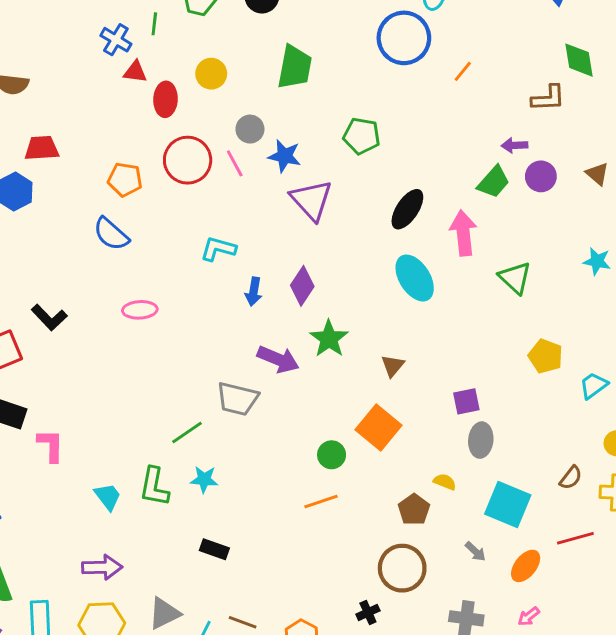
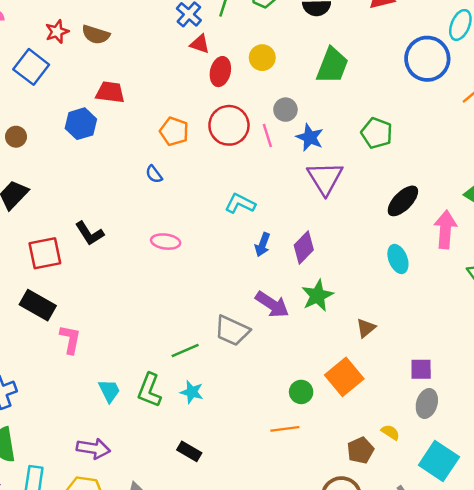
blue semicircle: (111, 234) -> (154, 174), size x0.6
cyan ellipse: (415, 278) -> (398, 259), size x0.7

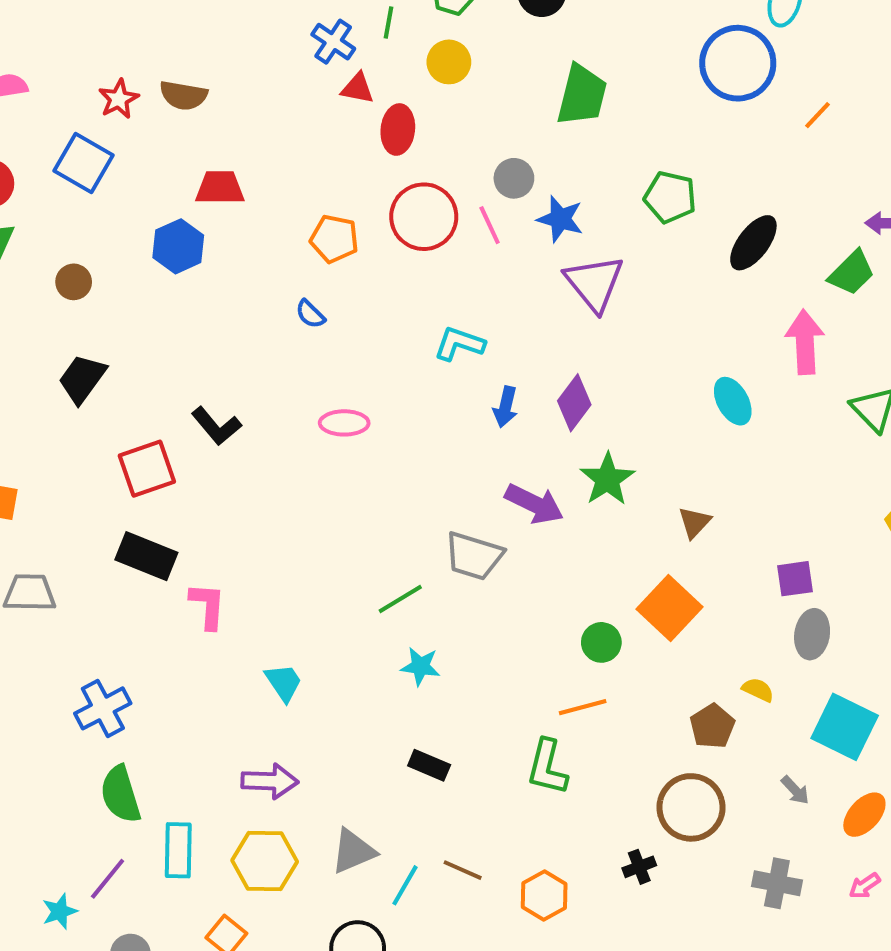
yellow circle: (262, 58) -> (449, 62), moved
black ellipse: (403, 201) -> (753, 243), moved
green L-shape: (149, 390) -> (547, 767), moved

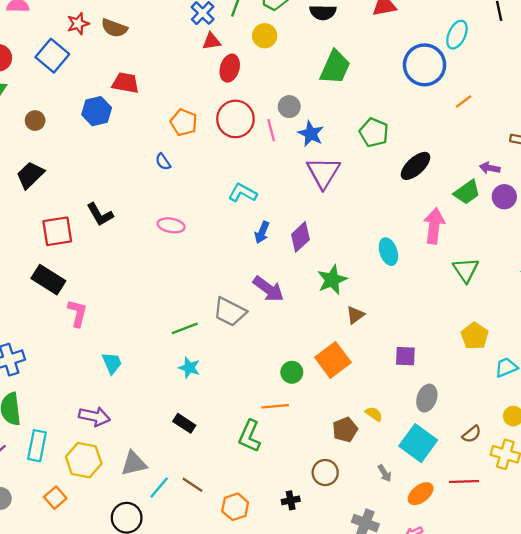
red triangle: (358, 88) -> (212, 41), turned -30
green star: (607, 479) -> (332, 280), moved
gray ellipse: (812, 634) -> (427, 398), moved
brown circle: (691, 807) -> (325, 473), size x0.7

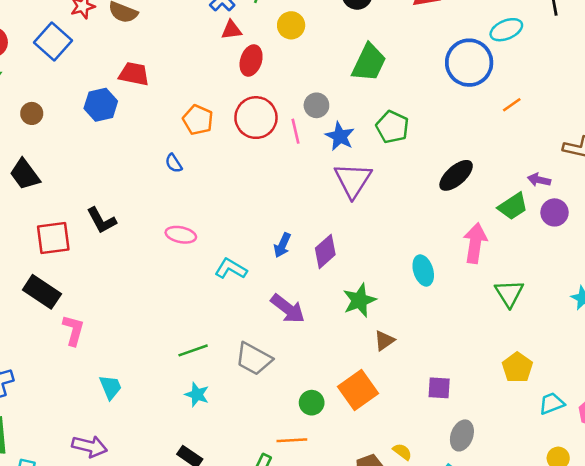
cyan ellipse: (457, 35) -> (506, 30), turned 40
green pentagon: (374, 132) -> (392, 127), moved
black trapezoid: (30, 175) -> (25, 174), turned -84
cyan L-shape: (243, 193) -> (231, 269), moved
gray trapezoid: (230, 312) -> (254, 359), moved

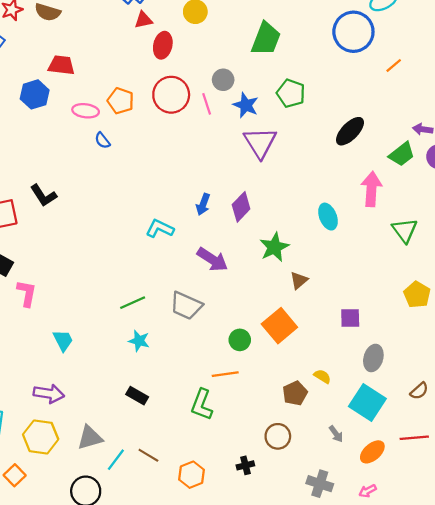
pink ellipse: (181, 235) -> (86, 111), moved

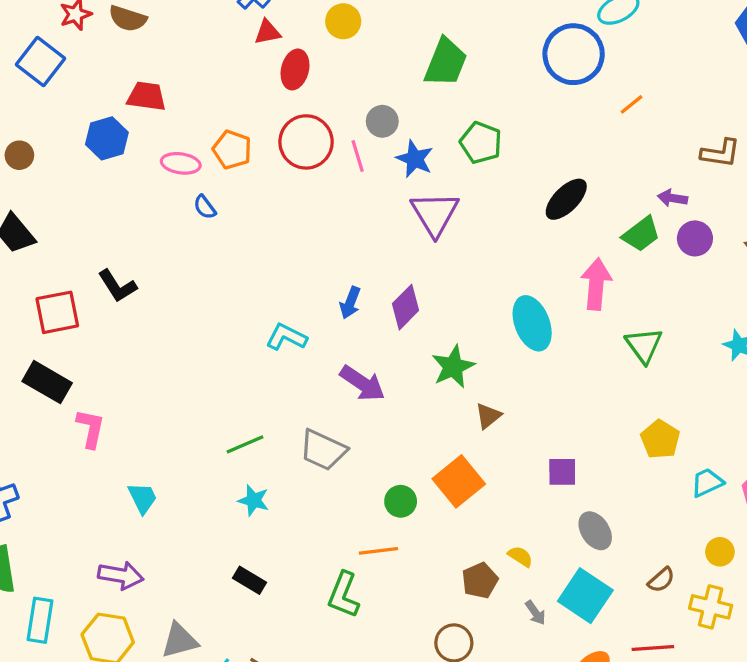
cyan ellipse: (328, 217) -> (532, 323), size x1.4
gray ellipse: (373, 358) -> (595, 531), turned -50
gray arrow: (336, 434) -> (535, 613), moved

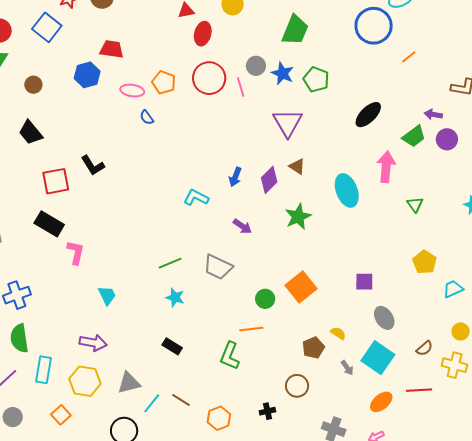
blue star: (415, 159) -> (283, 73), moved
green triangle: (644, 345) -> (415, 205), size x0.7
purple arrow: (362, 383) -> (242, 226), size x0.7
brown triangle: (488, 416) -> (297, 166), moved, turned -48

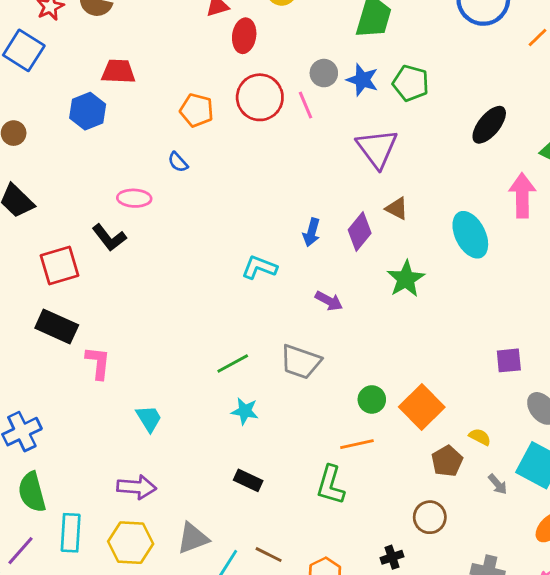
pink ellipse: (132, 91) -> (134, 198), moved
orange square: (301, 287) -> (422, 407), moved

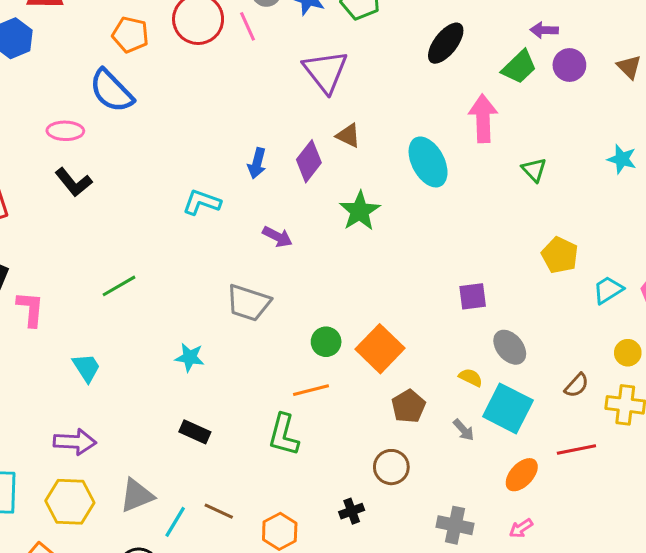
blue semicircle: (178, 162) -> (111, 91), size x2.0
black L-shape: (109, 238) -> (73, 182), moved
green line: (233, 364) -> (119, 286), moved
yellow semicircle: (480, 437) -> (471, 377), moved

